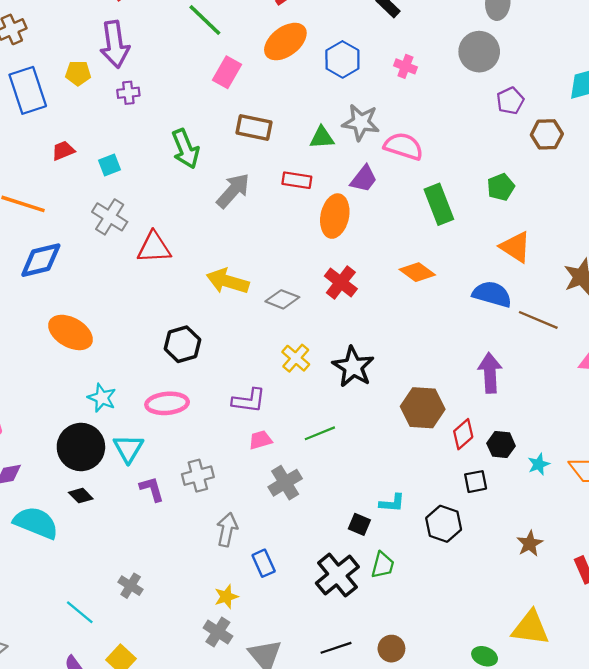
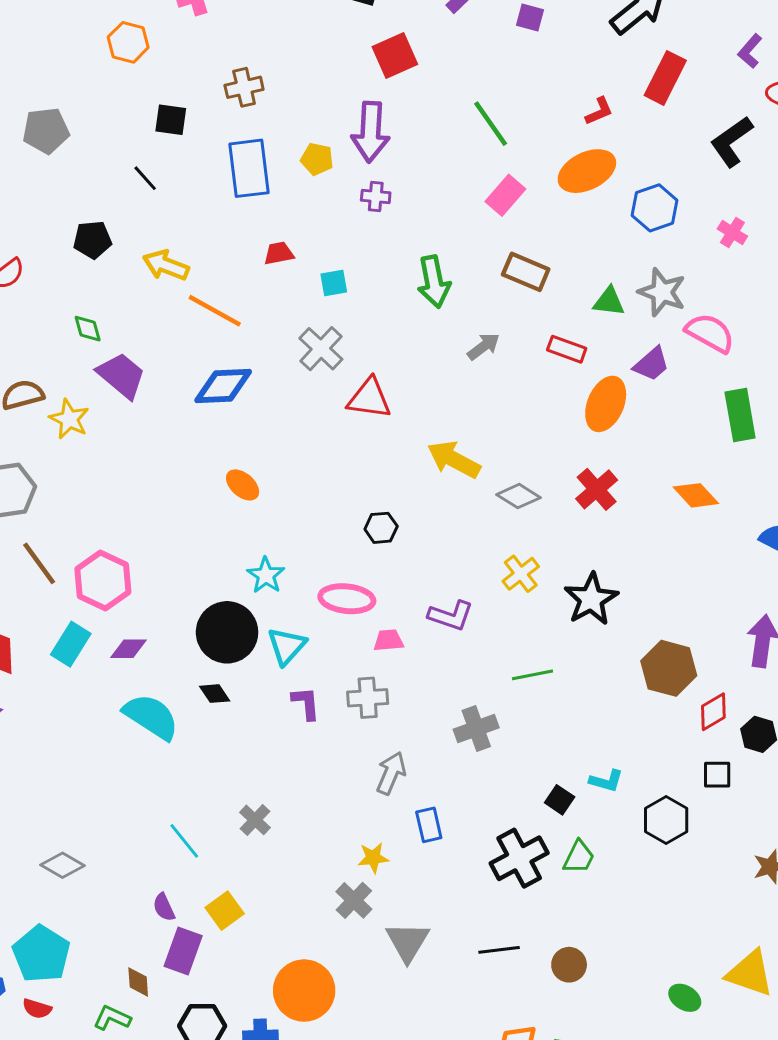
gray arrow: (233, 191) -> (484, 346), size x0.7
orange ellipse: (71, 332) -> (243, 485), size x0.6
black hexagon: (182, 344) -> (381, 528), size x0.7
pink trapezoid: (260, 440) -> (389, 640), moved

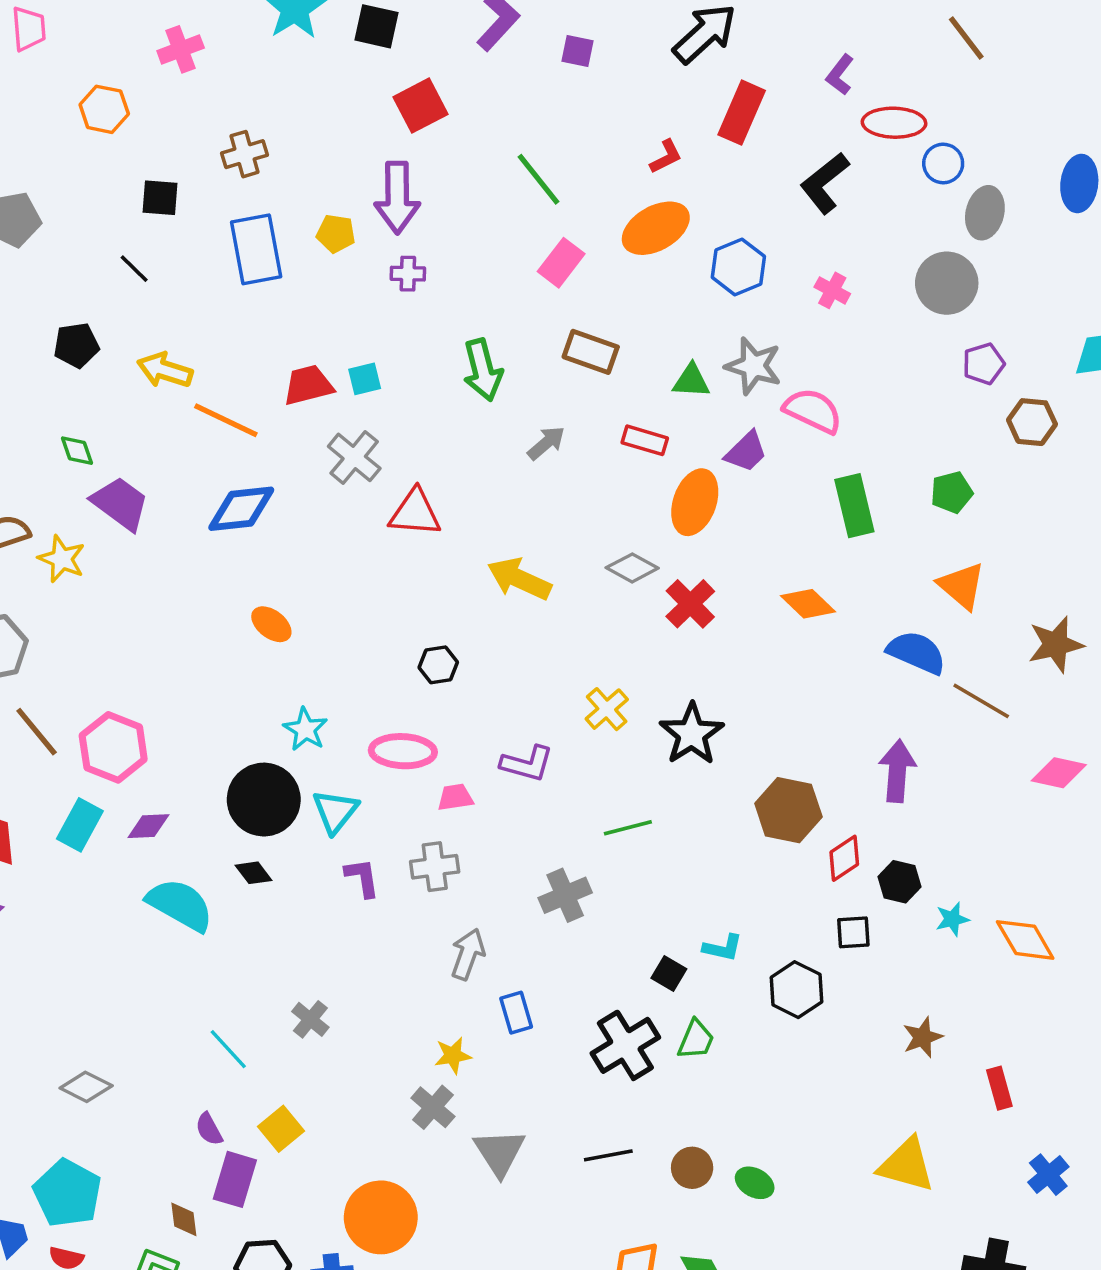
red trapezoid: (279, 253) -> (308, 385), moved, size x1.4
gray diamond: (518, 496) -> (632, 568), moved
green ellipse: (685, 998) -> (755, 1183), moved

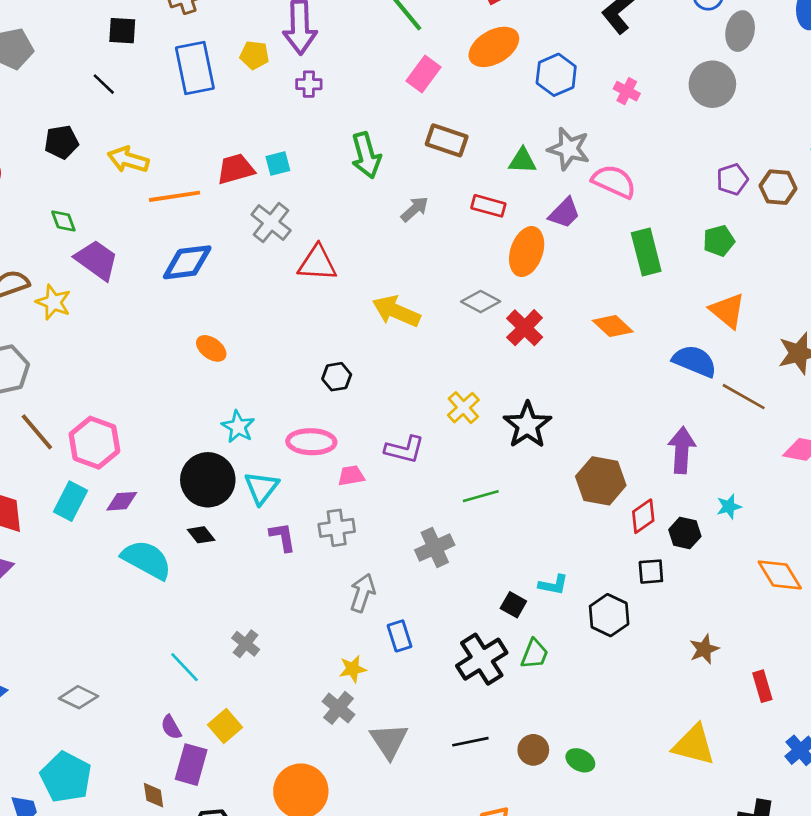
purple pentagon: (984, 364) -> (732, 179), moved
orange line: (226, 420) -> (174, 196), turned -33
cyan star: (952, 919) -> (729, 507), moved

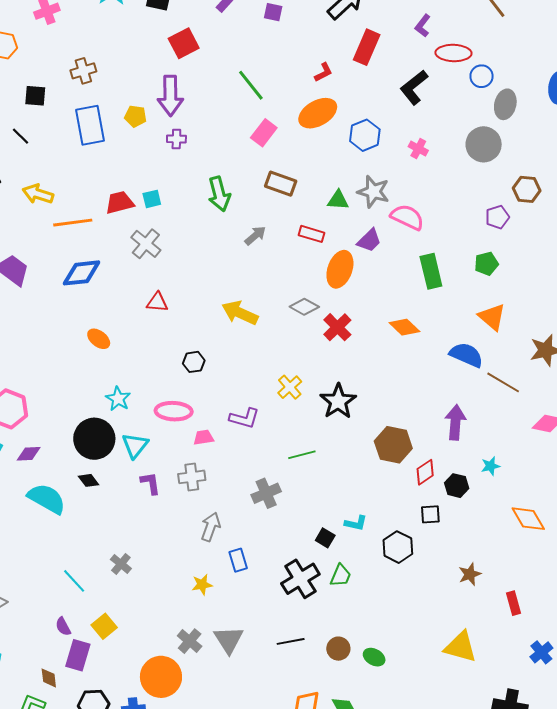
brown hexagon: (778, 187) -> (527, 189), moved
red triangle: (317, 263) -> (157, 302), moved, size x0.7
gray cross: (339, 708) -> (190, 641), moved

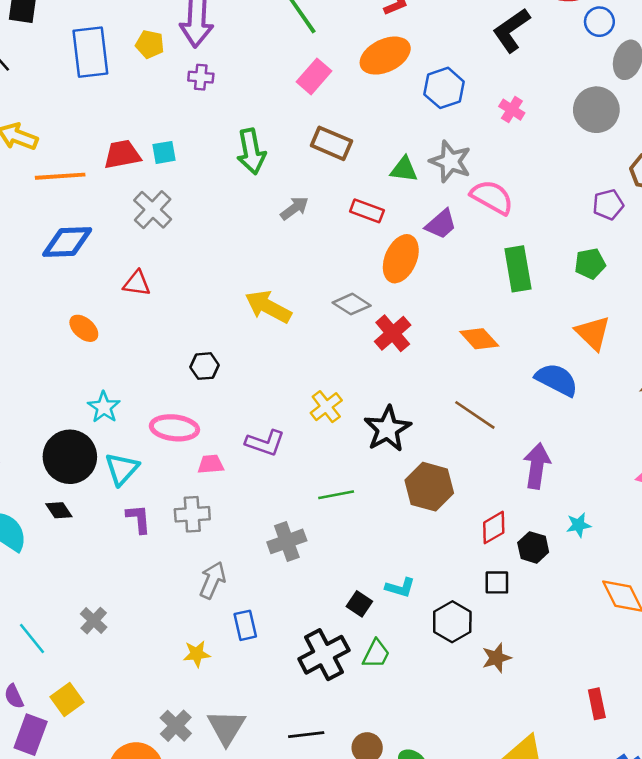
red triangle: (157, 302) -> (137, 283), moved
brown line: (503, 382) -> (475, 415), moved
brown hexagon: (393, 445) -> (429, 487), moved
brown star: (470, 574) -> (497, 658), moved

